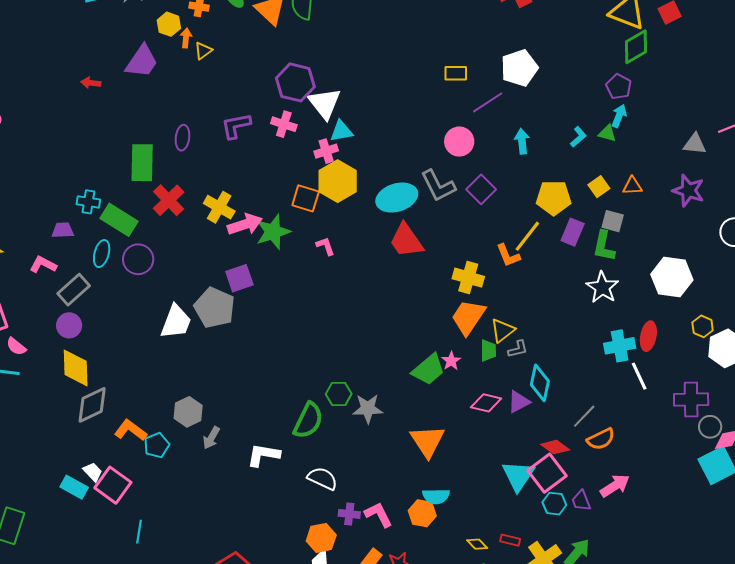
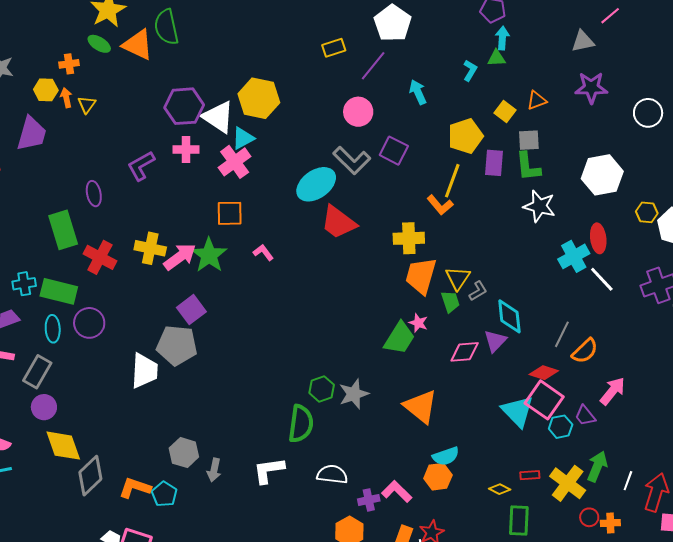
pink cross: (326, 151) -> (235, 162), size x1.4
yellow hexagon: (338, 181) -> (259, 98), moved

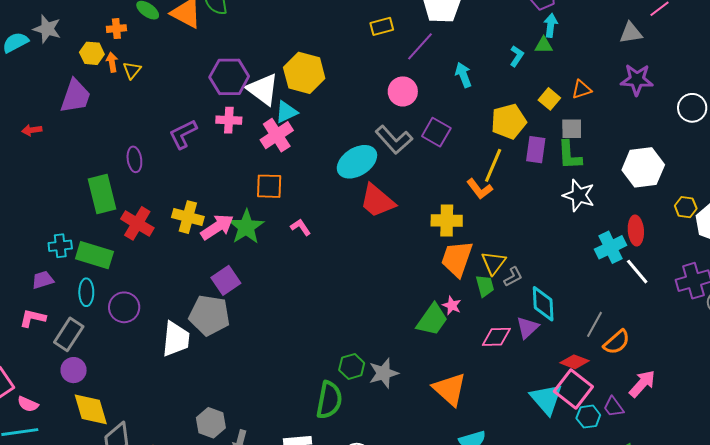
purple circle: (89, 323) -> (124, 307), moved

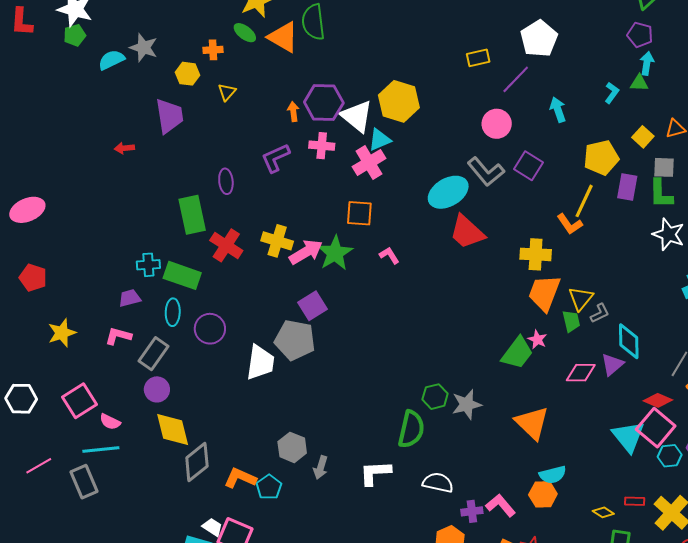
orange arrow: (112, 62) -> (293, 112), moved
purple trapezoid: (75, 96) -> (169, 116), turned -30

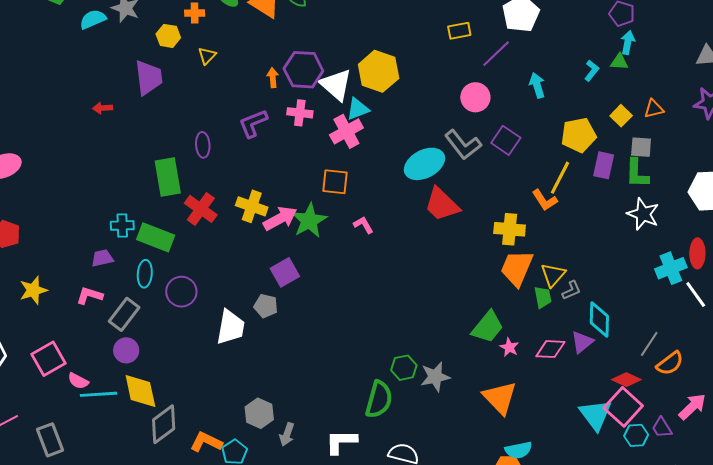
pink star: (537, 339) -> (509, 347), moved
gray pentagon: (295, 340) -> (266, 306), size x0.6
cyan line: (101, 449) -> (99, 394), moved

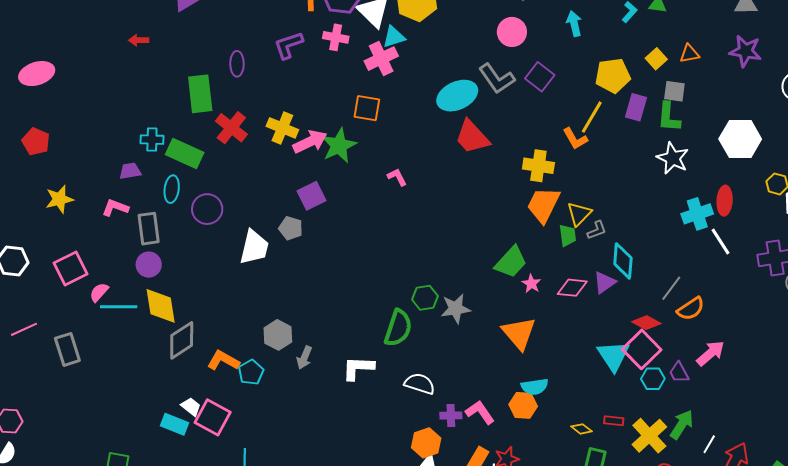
red arrow: (103, 108) -> (139, 40), moved
pink L-shape: (363, 225) -> (397, 177), moved
gray rectangle: (124, 314) -> (149, 229), turned -48
pink semicircle: (78, 381) -> (99, 292), turned 100

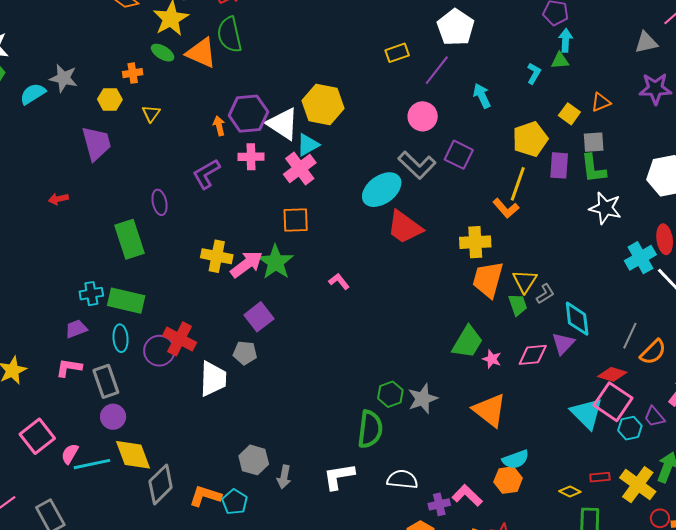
red cross: (231, 128) -> (180, 339), moved

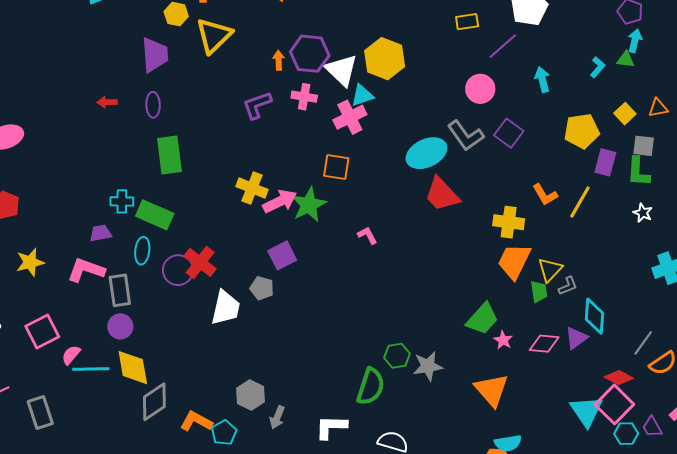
yellow triangle: (151, 114) -> (214, 36), size x2.0
yellow line: (518, 184) -> (580, 202), moved
purple ellipse: (160, 202) -> (153, 105), moved
white star: (605, 208) -> (643, 213), size x0.6
pink L-shape: (69, 368) -> (86, 270), size x1.4

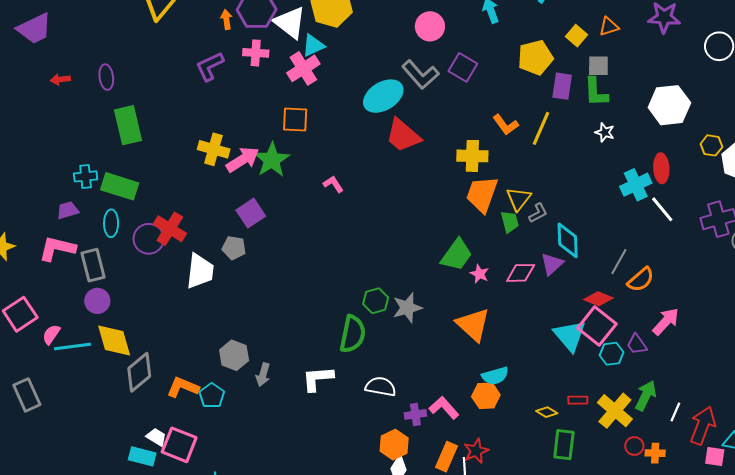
purple trapezoid: (155, 55) -> (34, 29), moved, turned 75

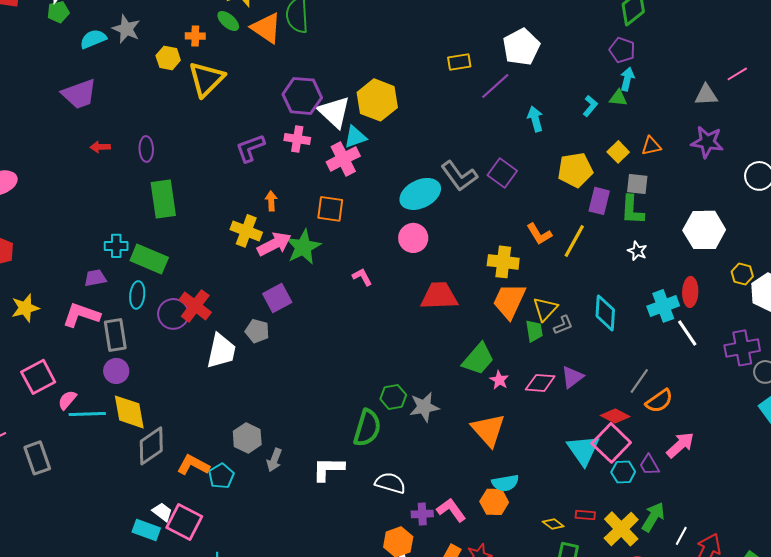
orange arrow: (226, 20) -> (271, 201), moved
pink circle: (430, 26) -> (413, 238), moved
red trapezoid: (403, 135) -> (439, 296), moved, turned 132
cyan diamond: (568, 240) -> (605, 313), moved

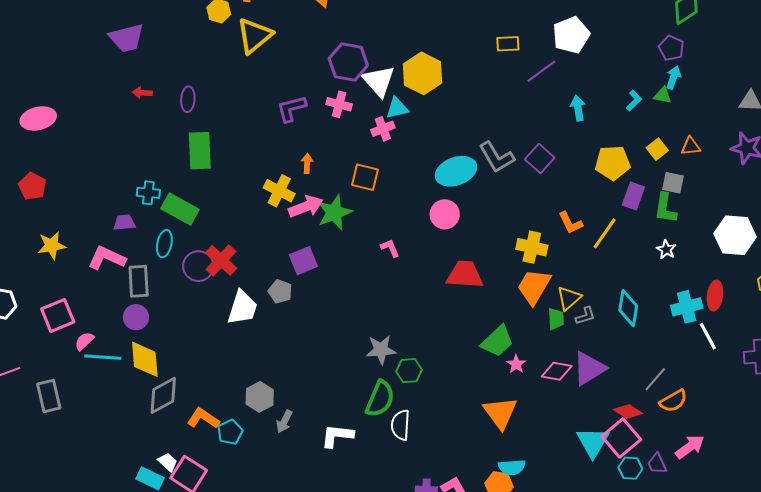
pink cross: (343, 159) -> (383, 129), size x0.7
purple triangle: (572, 377) -> (589, 368), size x1.5
gray star: (424, 407) -> (381, 350), moved
white semicircle: (390, 483) -> (401, 425), moved, turned -108

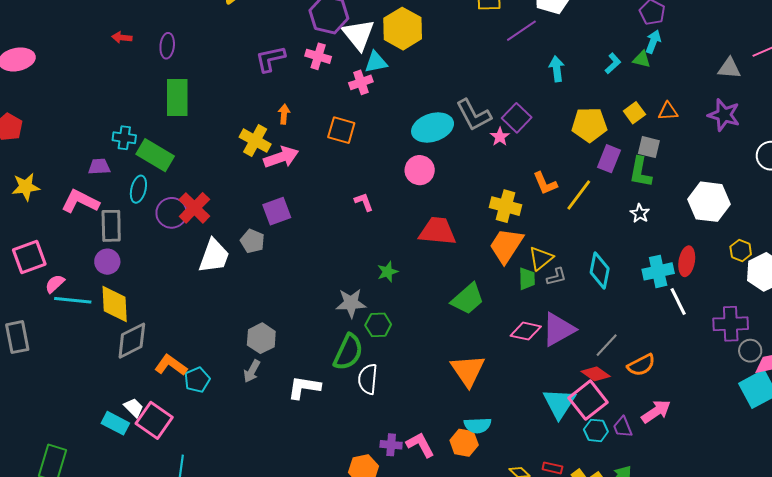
green star: (334, 212) -> (388, 272), moved, size x0.6
pink star: (516, 364) -> (500, 137), moved
gray line: (655, 379) -> (607, 345), moved
gray hexagon: (260, 397) -> (261, 338), moved

